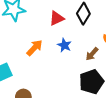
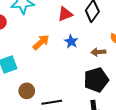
brown arrow: (92, 54) -> (98, 52), turned 40

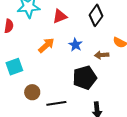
red triangle: (65, 14) -> (60, 16), moved
black pentagon: (96, 80) -> (85, 78), moved

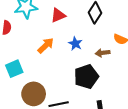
brown circle: (32, 92) -> (34, 94), size x1.5

